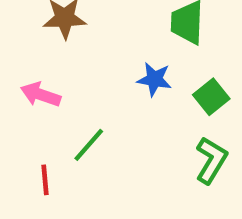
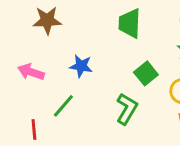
blue star: (154, 79) -> (81, 66), moved
green L-shape: (211, 160) -> (127, 109), moved

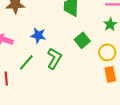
green L-shape: (127, 109) -> (54, 58), moved

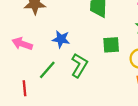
green square: (82, 40) -> (111, 45), turned 35

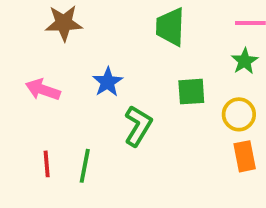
blue star: (61, 39) -> (108, 82), turned 30
green line: (47, 70) -> (85, 166), moved, turned -30

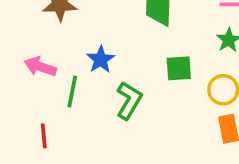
green line: (85, 166) -> (72, 92), moved

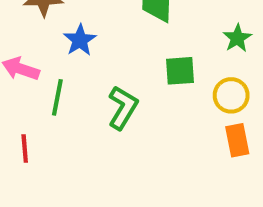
blue star: (101, 60) -> (80, 40), moved

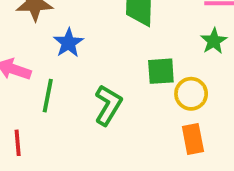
yellow circle: (231, 95) -> (191, 94), moved
orange rectangle: (237, 140) -> (193, 139), moved

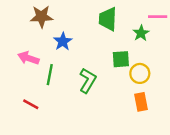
green star: (214, 41) -> (141, 33), moved
red line: (18, 143) -> (31, 104), turned -56

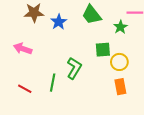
green trapezoid: (108, 19) -> (92, 15), turned -40
blue star: (63, 41) -> (59, 22), moved
green line: (50, 75) -> (53, 83), moved

